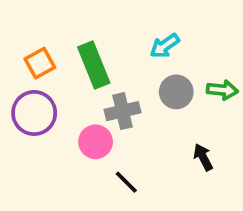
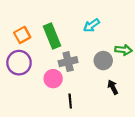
gray circle: (176, 92) -> (103, 61), moved
black line: (126, 182) -> (70, 101), turned 40

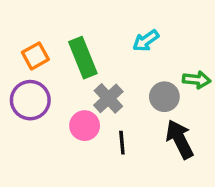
gray cross: (68, 62) -> (108, 98), turned -30
black arrow: (113, 87) -> (180, 139), size x1.6
black line: (70, 101) -> (122, 143), moved

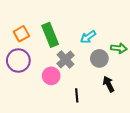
cyan arrow: (146, 41) -> (88, 37), moved
black arrow: (180, 139) -> (109, 84), size x0.7
black line: (122, 143) -> (77, 95), moved

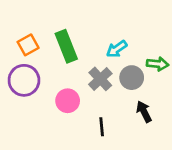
gray cross: (66, 59) -> (100, 79), moved

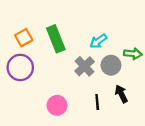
pink circle: (68, 101) -> (57, 105), moved
black line: (102, 127) -> (97, 102), moved

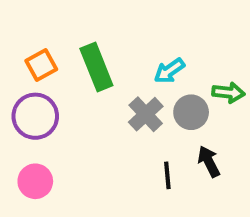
pink circle: (57, 105) -> (35, 181), moved

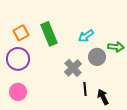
gray cross: (146, 114) -> (73, 68), moved
black arrow: (209, 162) -> (103, 97), moved

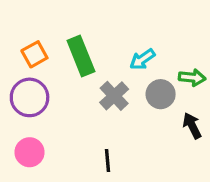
gray cross: (73, 68) -> (114, 96), moved
black line: (85, 89) -> (107, 161), moved
black arrow: (103, 97) -> (192, 126), moved

